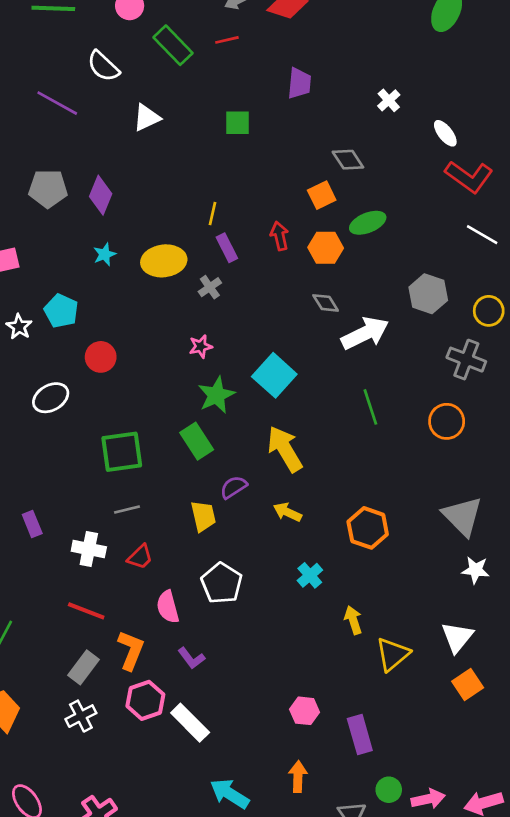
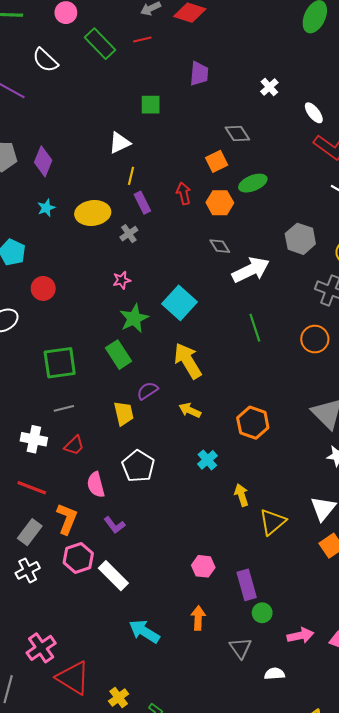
white triangle: (147, 118) -> (120, 143), moved
green circle: (389, 790) -> (262, 613), moved

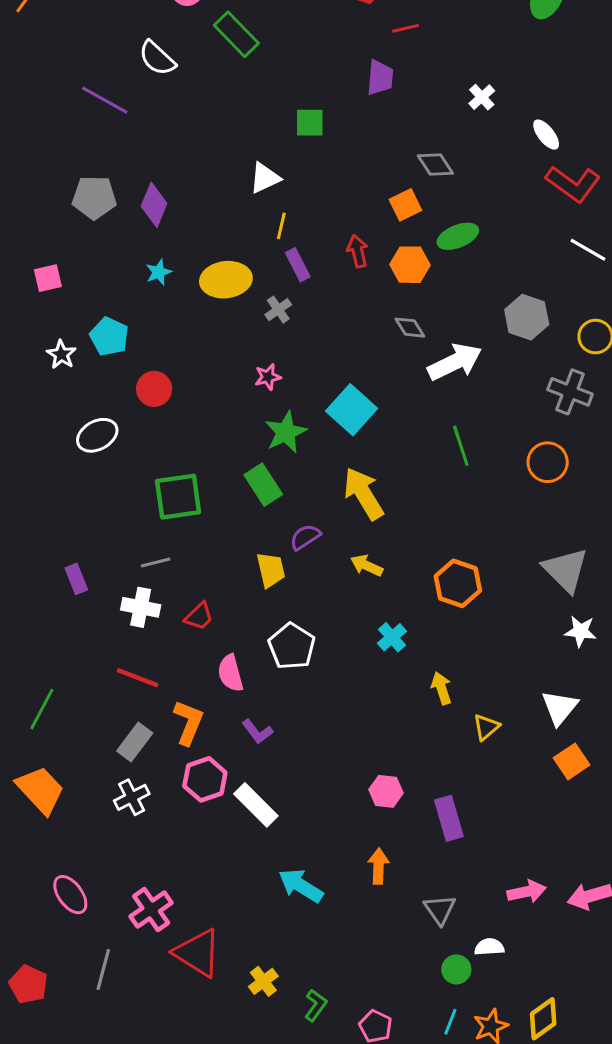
red line: (142, 39) -> (405, 28), moved
gray line: (64, 408) -> (156, 562), moved
yellow triangle: (272, 522) -> (486, 727), size x0.7
green circle: (262, 613) -> (456, 969), moved

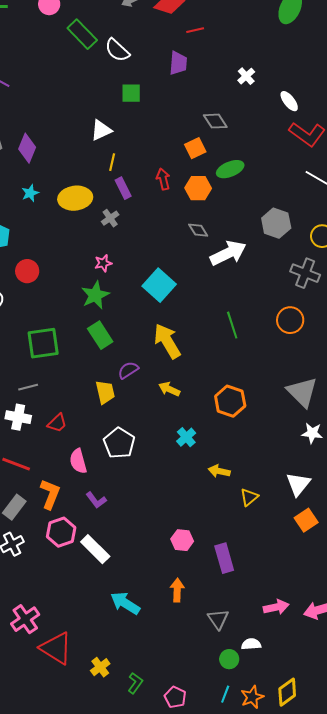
white semicircle: (157, 58) -> (117, 50), moved
green star: (286, 432) -> (95, 295), moved
green line: (461, 446) -> (232, 325), moved
yellow arrow: (441, 688) -> (219, 471), turned -60

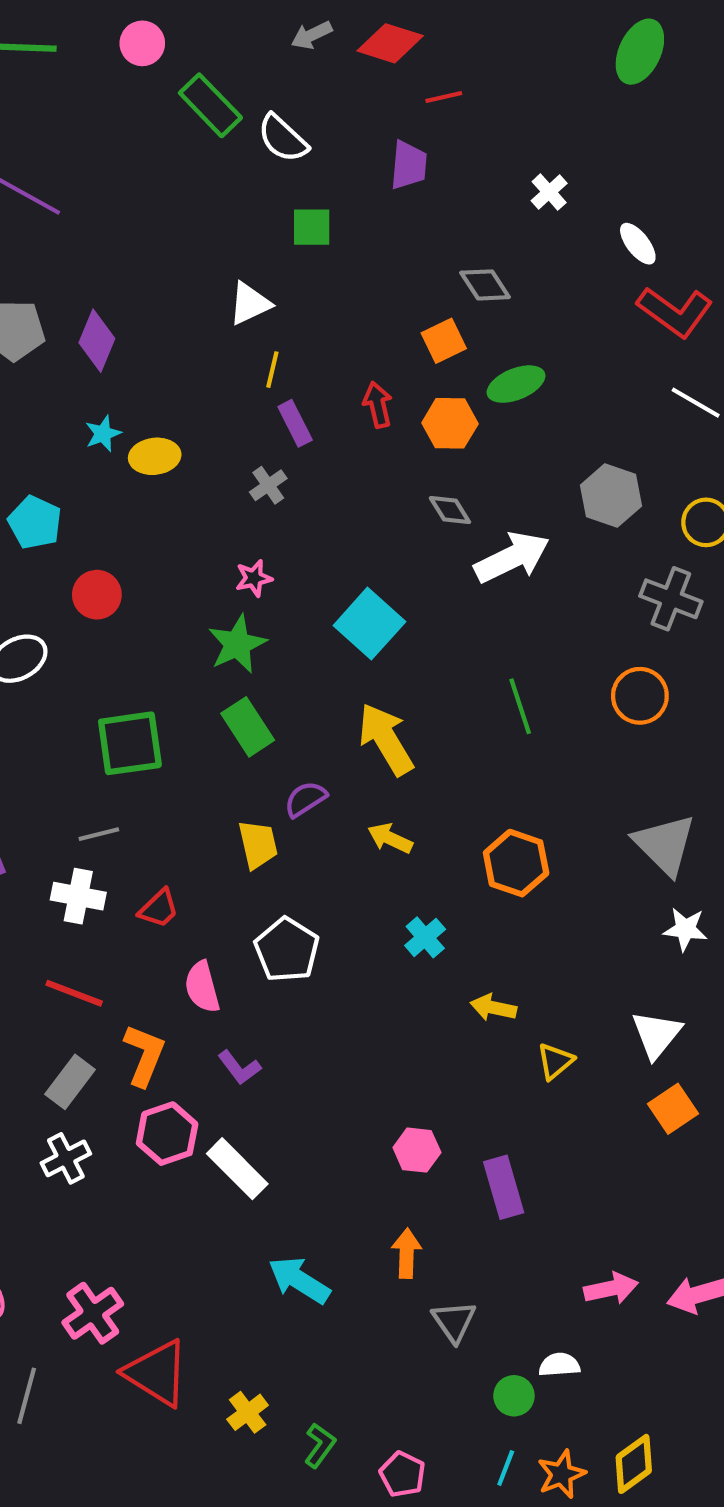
yellow ellipse: (75, 198) -> (155, 456), moved, size x0.7
gray triangle: (218, 619) -> (454, 1321), moved

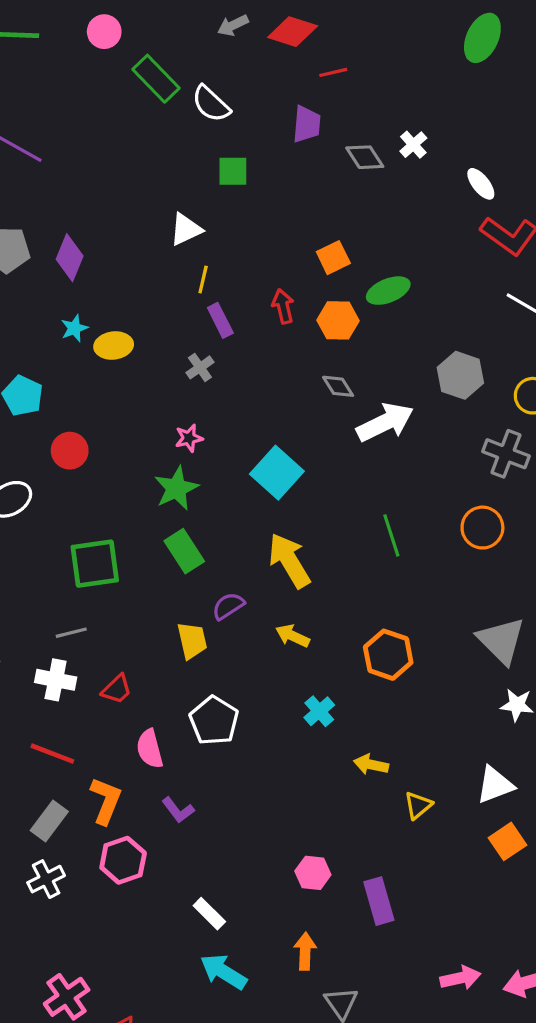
gray diamond: (485, 285) -> (365, 157), moved
white triangle: (656, 1034) -> (495, 785), turned 30
white rectangle: (237, 1169) -> (209, 914), moved, size x0.7

